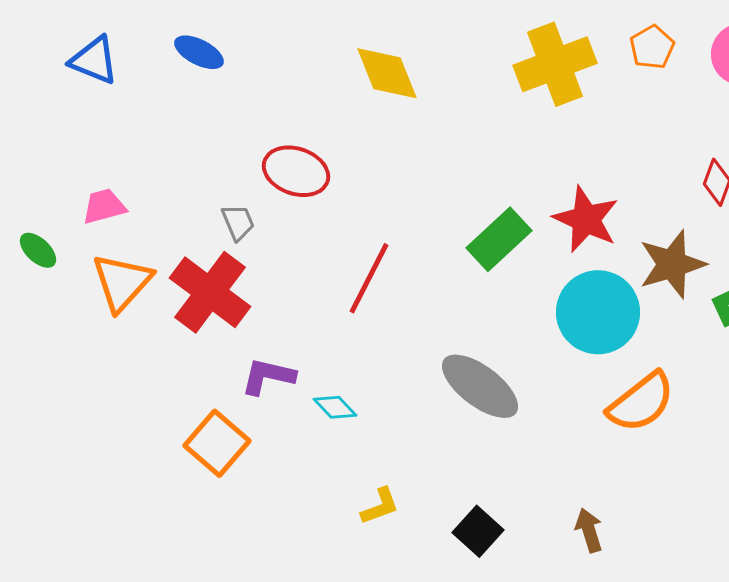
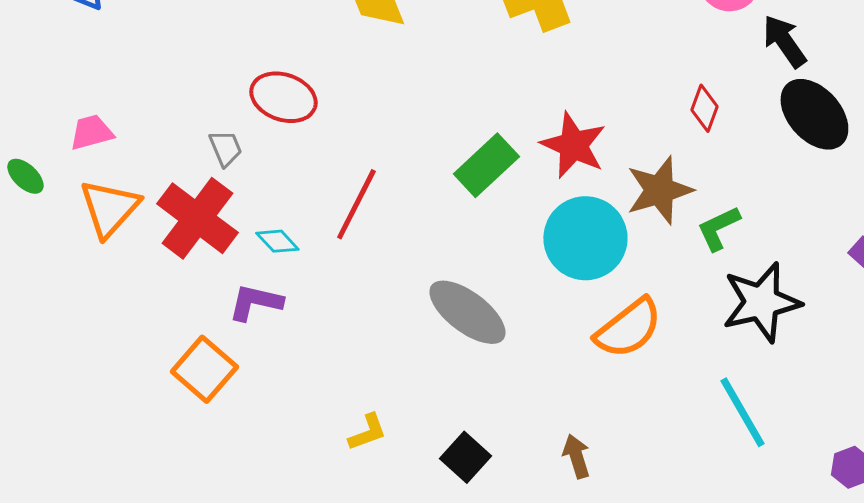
cyan diamond: (335, 407) -> (277, 241), moved

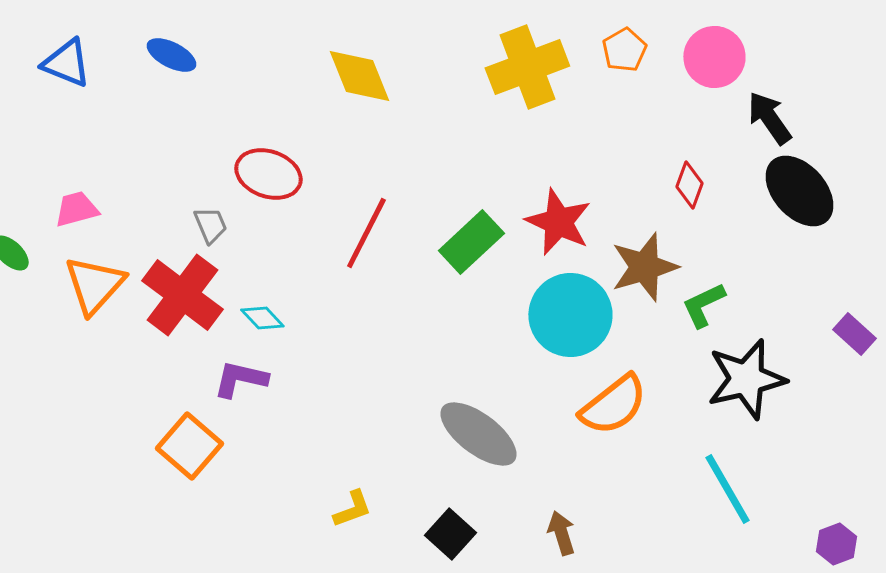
red line: (356, 204) -> (366, 233), moved
gray ellipse: (467, 312) -> (478, 434), moved

